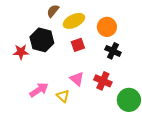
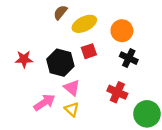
black hexagon: (42, 40) -> (60, 63), moved
pink triangle: (77, 79) -> (72, 88), moved

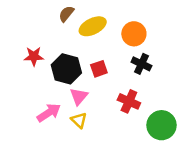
red square: (89, 51) -> (99, 69), moved
red star: (24, 59) -> (34, 56), moved
pink triangle: (72, 88) -> (79, 96), turned 30

